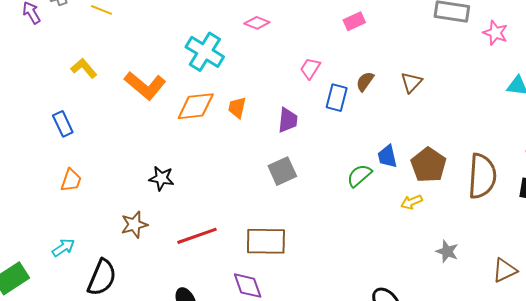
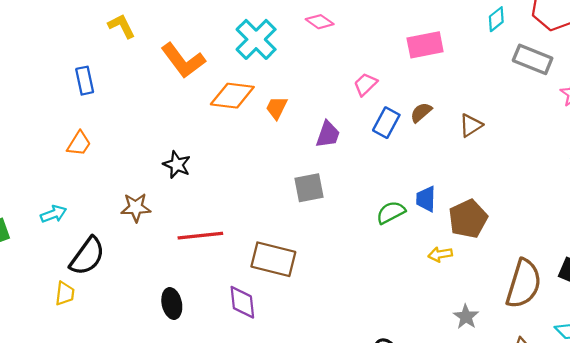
pink rectangle: (354, 21) -> (425, 45), size x1.5
brown semicircle: (482, 176) -> (524, 284), moved

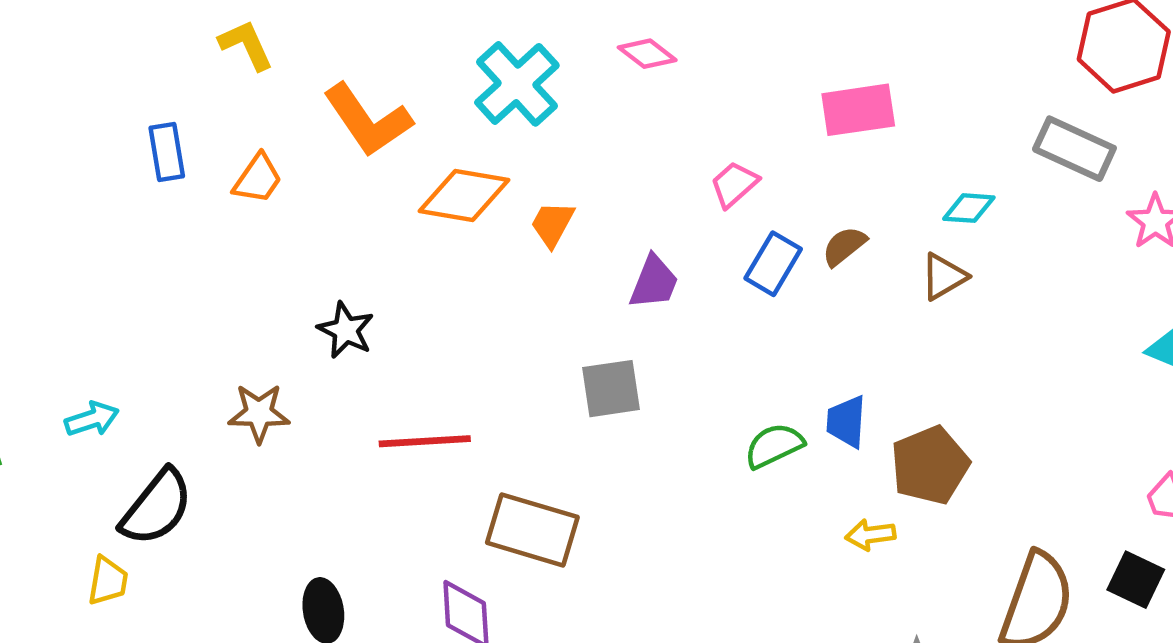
cyan diamond: (496, 19) -> (969, 208), moved, turned 40
orange trapezoid: (79, 144) -> (258, 179), moved
red line: (200, 236) -> (425, 441), moved

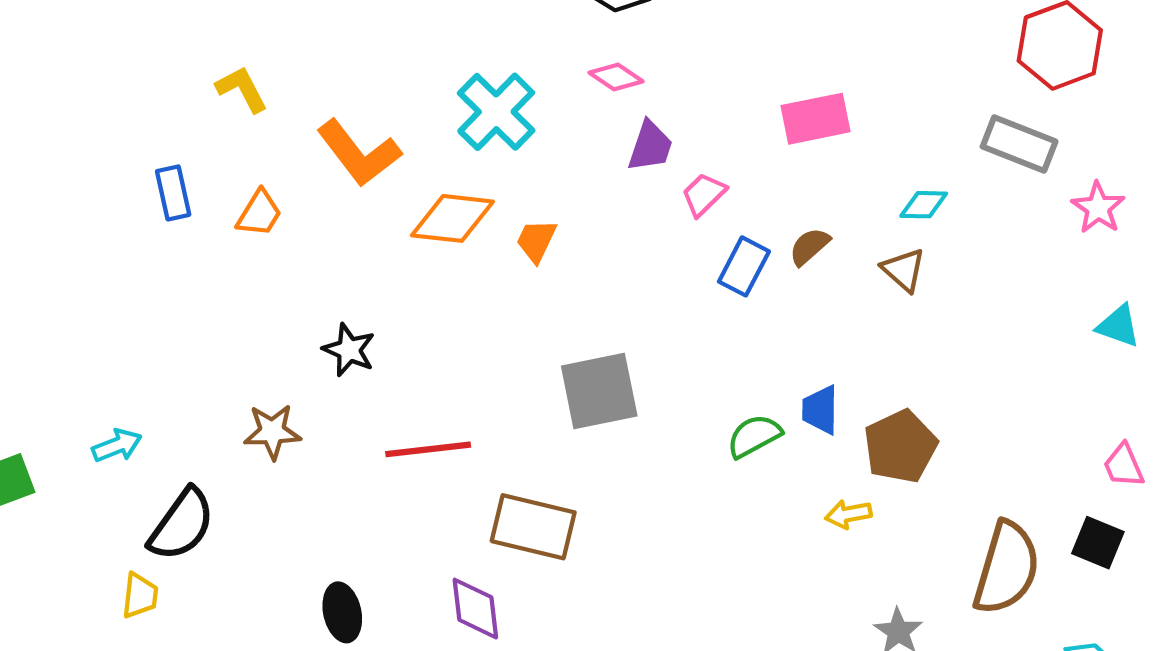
brown triangle: (944, 277) -> (904, 270), turned -45
purple trapezoid: (654, 282) -> (650, 146), moved
gray square: (611, 389) -> (599, 391), size x1.4

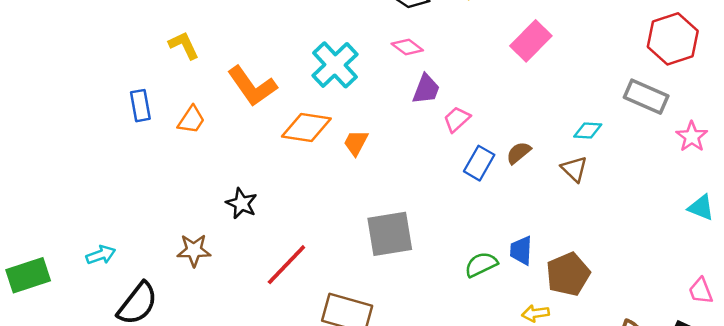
pink rectangle: (816, 119) -> (531, 41), moved, turned -36
red line: (428, 449) -> (286, 265), turned -42

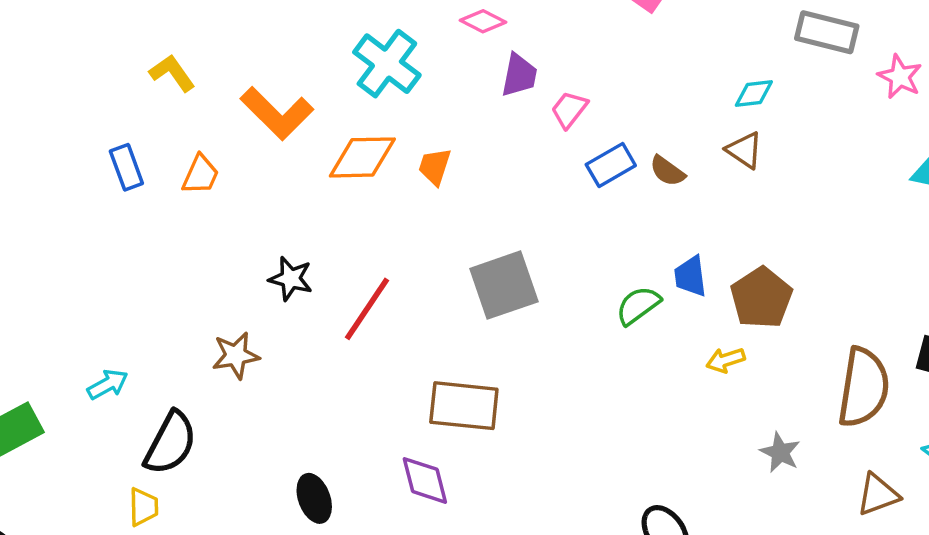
brown semicircle: (519, 153) -> (667, 171), moved, turned -95
blue rectangle: (479, 163) -> (611, 165), turned 40
red line: (286, 265) -> (367, 309), moved

